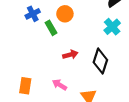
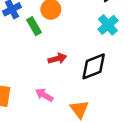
black diamond: (100, 61) -> (94, 66), turned 50

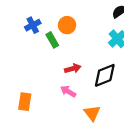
pink arrow: (44, 95) -> (68, 91), moved

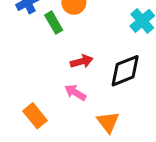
orange rectangle: (25, 102) -> (35, 116), moved, turned -48

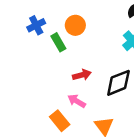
orange rectangle: (35, 116) -> (60, 121), moved

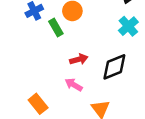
orange rectangle: (60, 121) -> (38, 104), moved

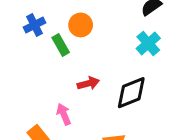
pink arrow: (74, 85) -> (64, 114), moved, turned 36

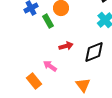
pink arrow: (64, 114) -> (50, 66), turned -32

